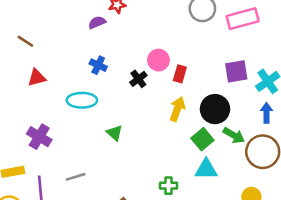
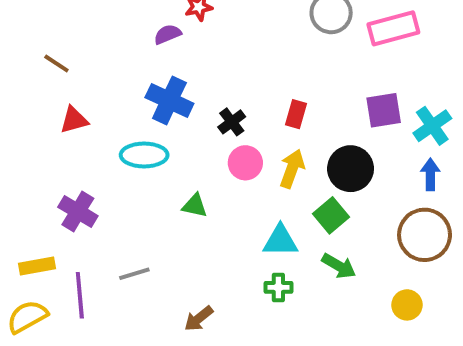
pink circle: (158, 60) -> (245, 163), moved
blue cross: (98, 65) -> (169, 100), size x1.6
green triangle: (115, 133) -> (195, 206), turned -30
green arrow: (234, 135) -> (339, 266), moved
cyan triangle: (206, 169) -> (280, 241), moved

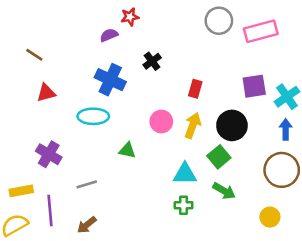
black cross: (232, 122) -> (152, 61), moved
gray line: (134, 274) -> (87, 184), moved
brown arrow: (199, 319) -> (87, 225), moved

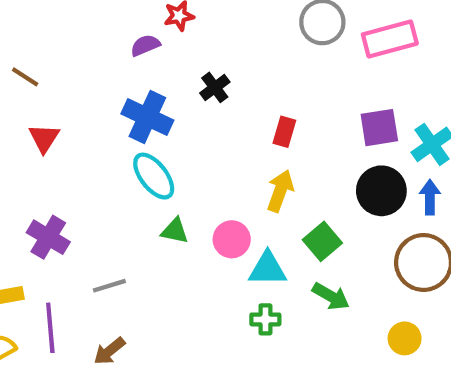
red triangle: (46, 93) -> (44, 138), turned -42
cyan ellipse: (93, 116) -> (154, 176), moved, turned 52
pink circle: (161, 122) -> (232, 239), moved
black circle: (232, 125) -> (381, 191), moved

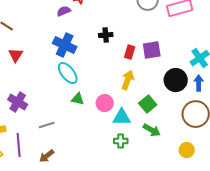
black cross: (215, 87) -> (106, 35), moved, turned 32
purple square: (379, 128) -> (152, 50), moved

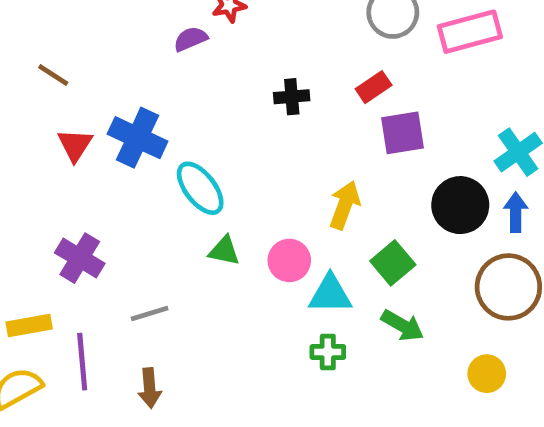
blue cross: (65, 45) -> (138, 138), moved
red rectangle: (130, 52) -> (374, 87), moved, turned 40
brown arrow: (47, 156) -> (150, 388), turned -56

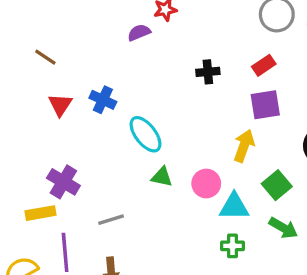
purple square: (402, 133) -> (265, 105), moved
blue cross: (138, 138) -> (103, 100), size x0.7
yellow rectangle: (29, 325) -> (40, 213), moved

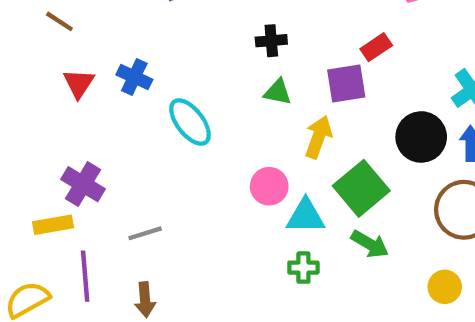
red rectangle: (264, 65) -> (376, 47), moved
green triangle: (162, 177) -> (278, 92), moved
green square: (277, 185) -> (361, 188), size x1.4

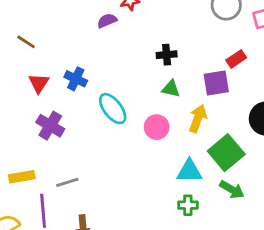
purple cross: (83, 184) -> (50, 126), moved
pink circle: (269, 186) -> (157, 127), moved
gray line: (145, 233) -> (67, 182), moved

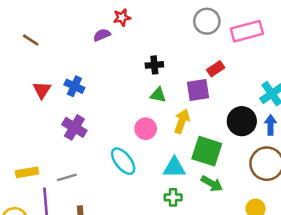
brown line: (26, 42) -> (31, 40), moved
cyan ellipse: (113, 109) -> (123, 161), moved
purple cross: (50, 126) -> (74, 127), moved
green square: (226, 153) -> (207, 151), turned -32

